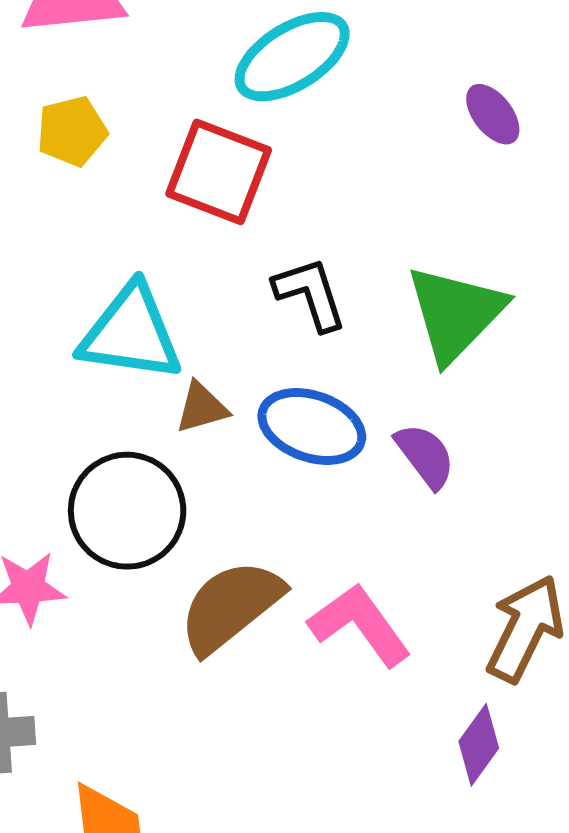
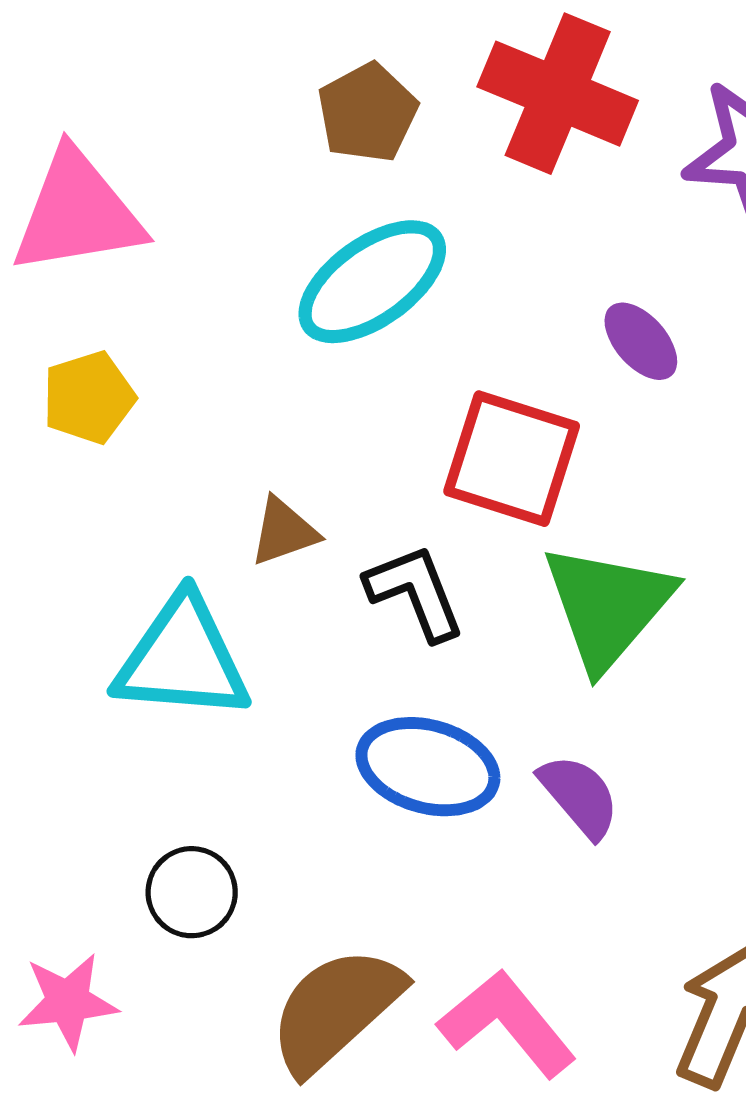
red square: (219, 172) -> (512, 459), moved
brown triangle: (202, 408) -> (284, 532), moved
black circle: (127, 511) -> (192, 892), size x0.6

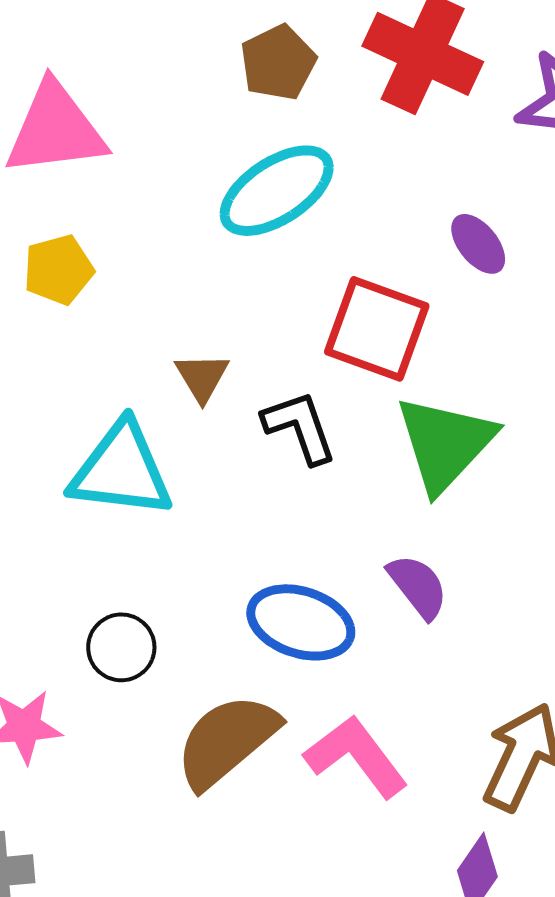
brown triangle: (284, 532) -> (202, 377), turned -44
blue ellipse: (428, 767) -> (301, 622), moved

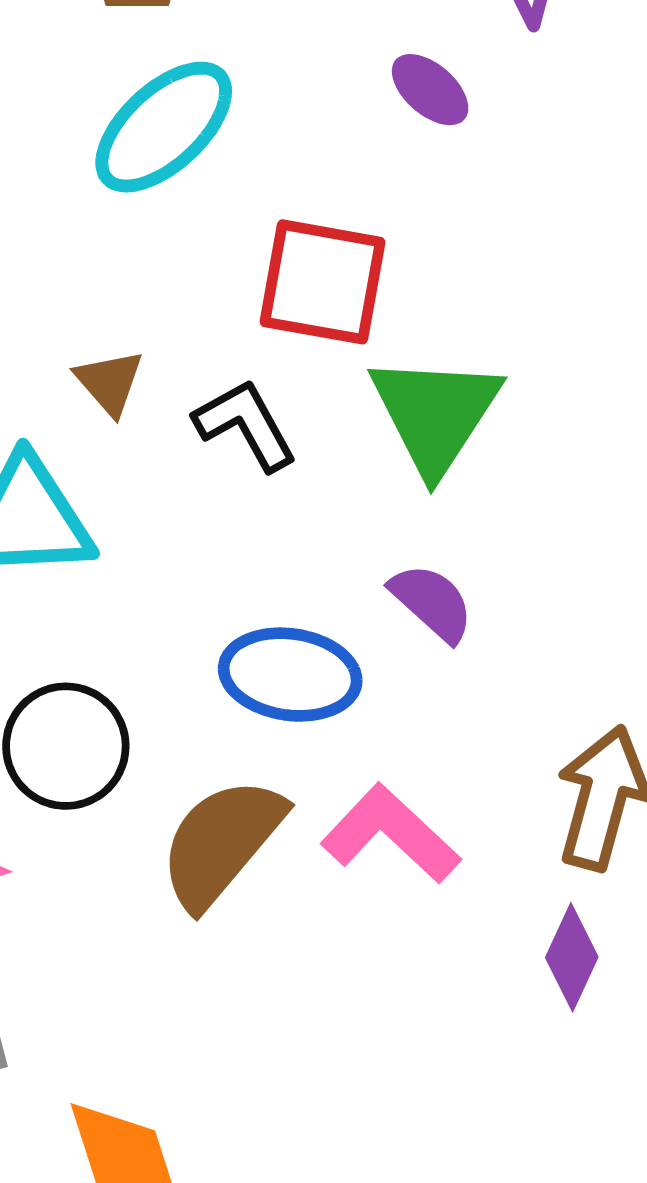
purple ellipse: (478, 244) -> (430, 90), moved
black circle: (121, 647) -> (66, 746), size x1.4

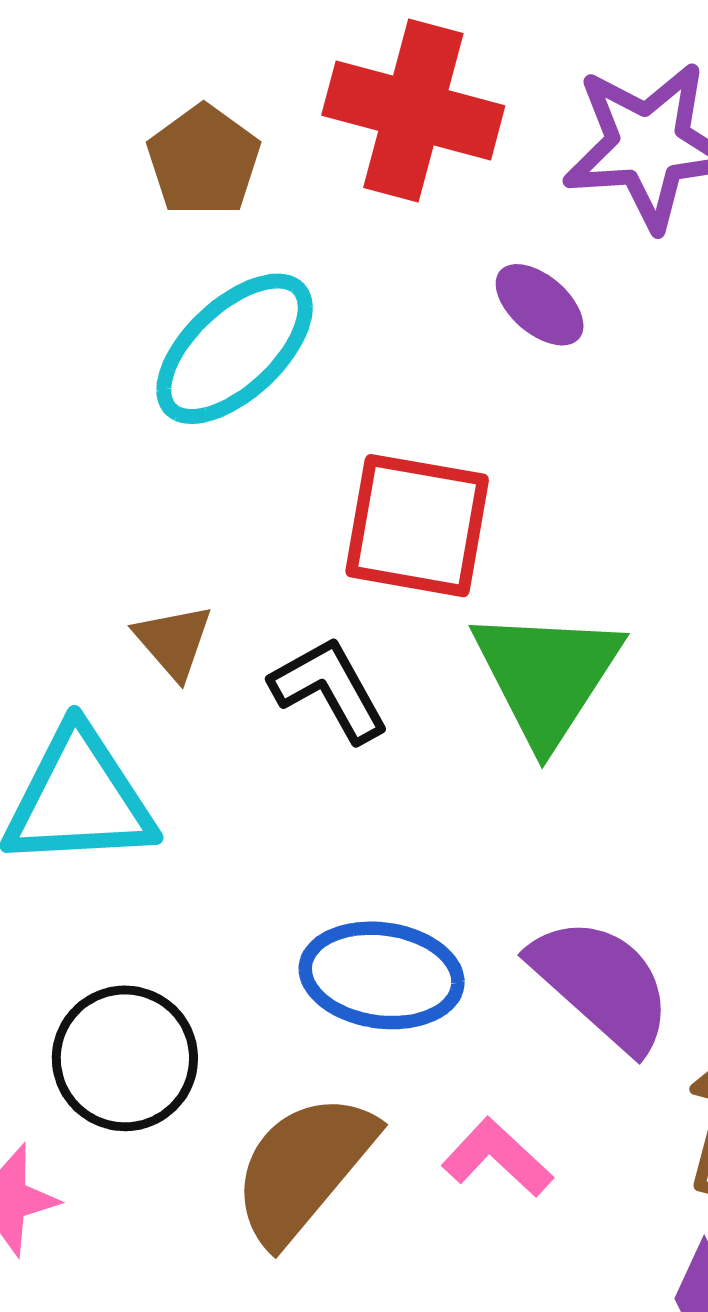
purple semicircle: (432, 602) -> (602, 984), moved, size x1.5
pink L-shape: (391, 834) -> (497, 1157), size x0.7

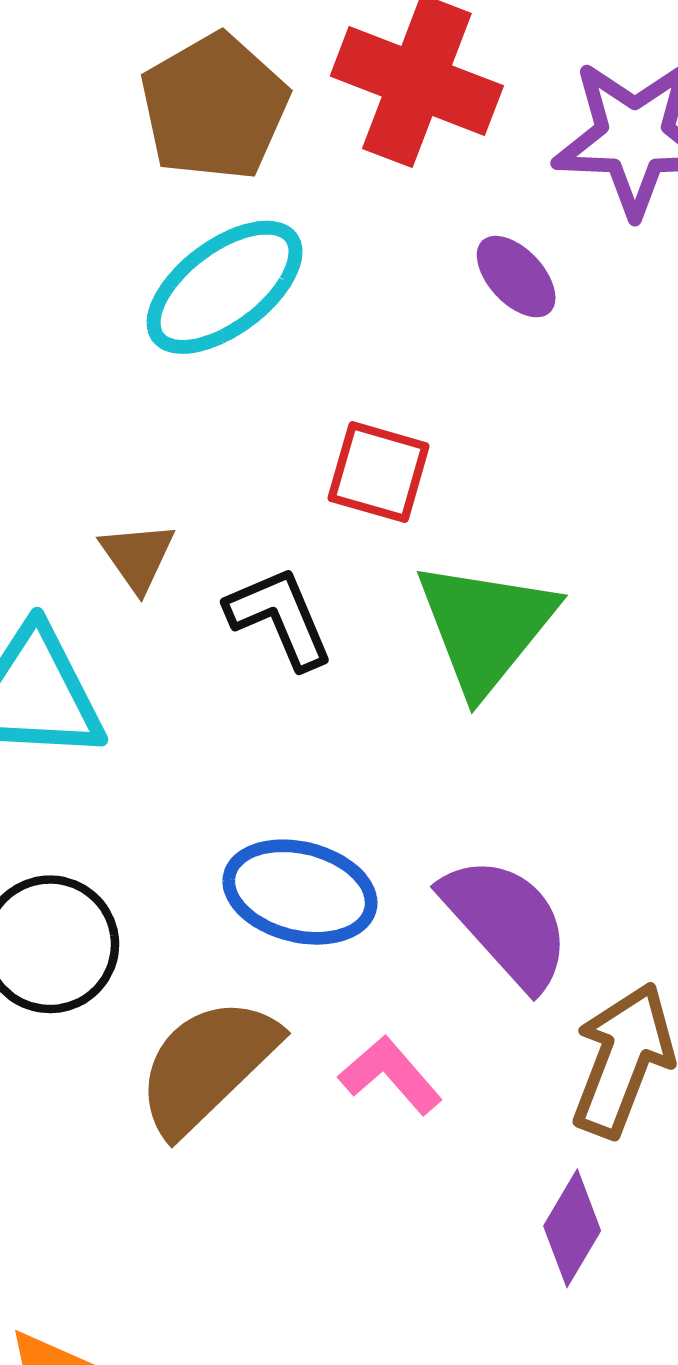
brown pentagon: (204, 161) -> (214, 107), size x1.4
red square: (417, 526) -> (379, 472), size x0.7

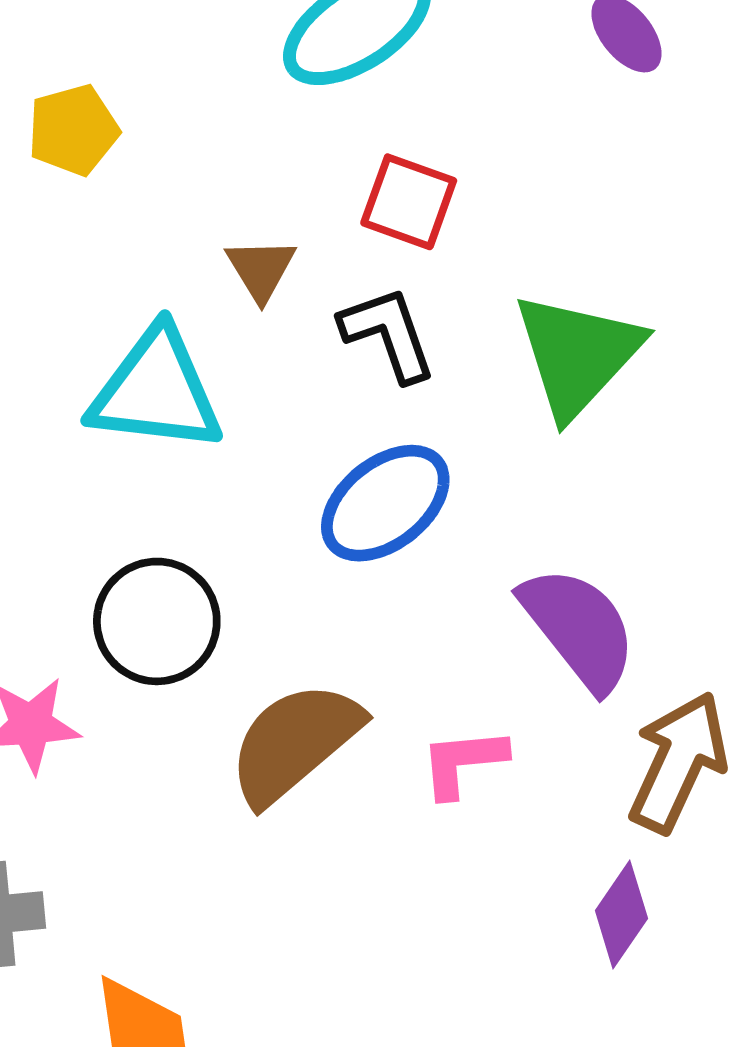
red square: (379, 472) -> (409, 202), moved
blue ellipse: (300, 892) -> (385, 503), moved, turned -56
pink L-shape: (391, 1075) -> (463, 762), turned -58

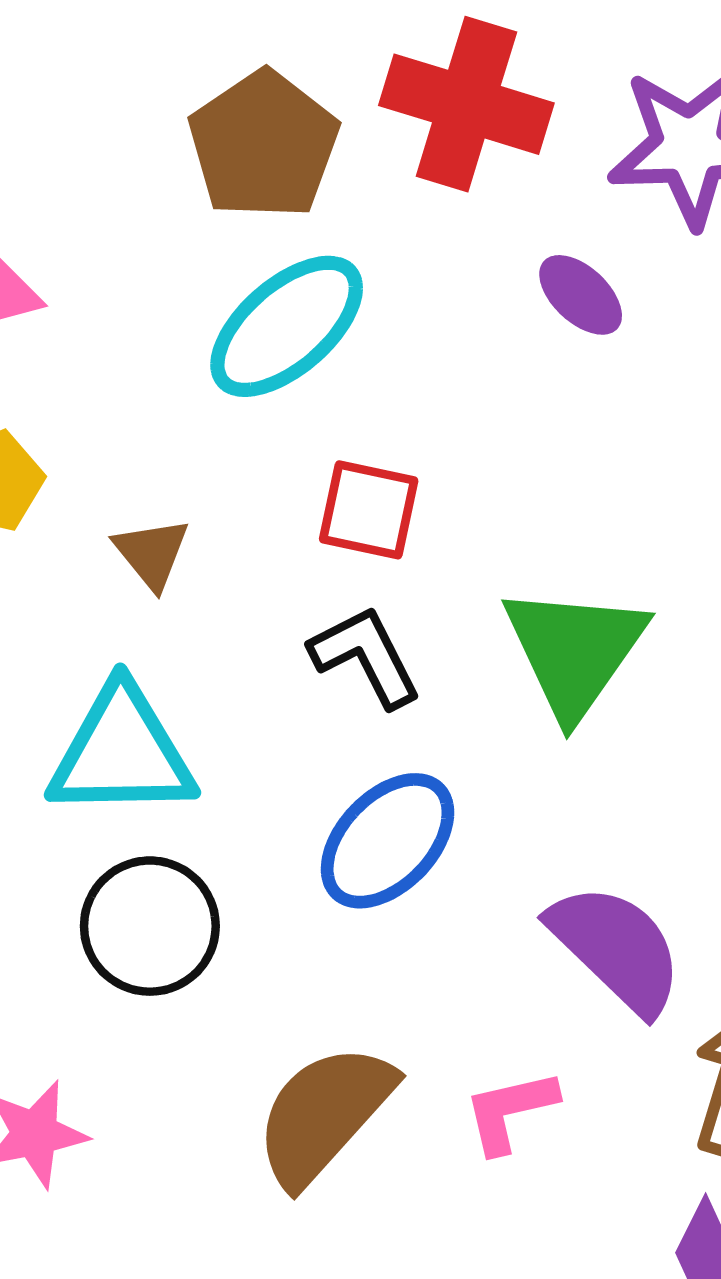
brown triangle: (261, 269) -> (152, 553), moved
black circle: (157, 621) -> (150, 926), moved

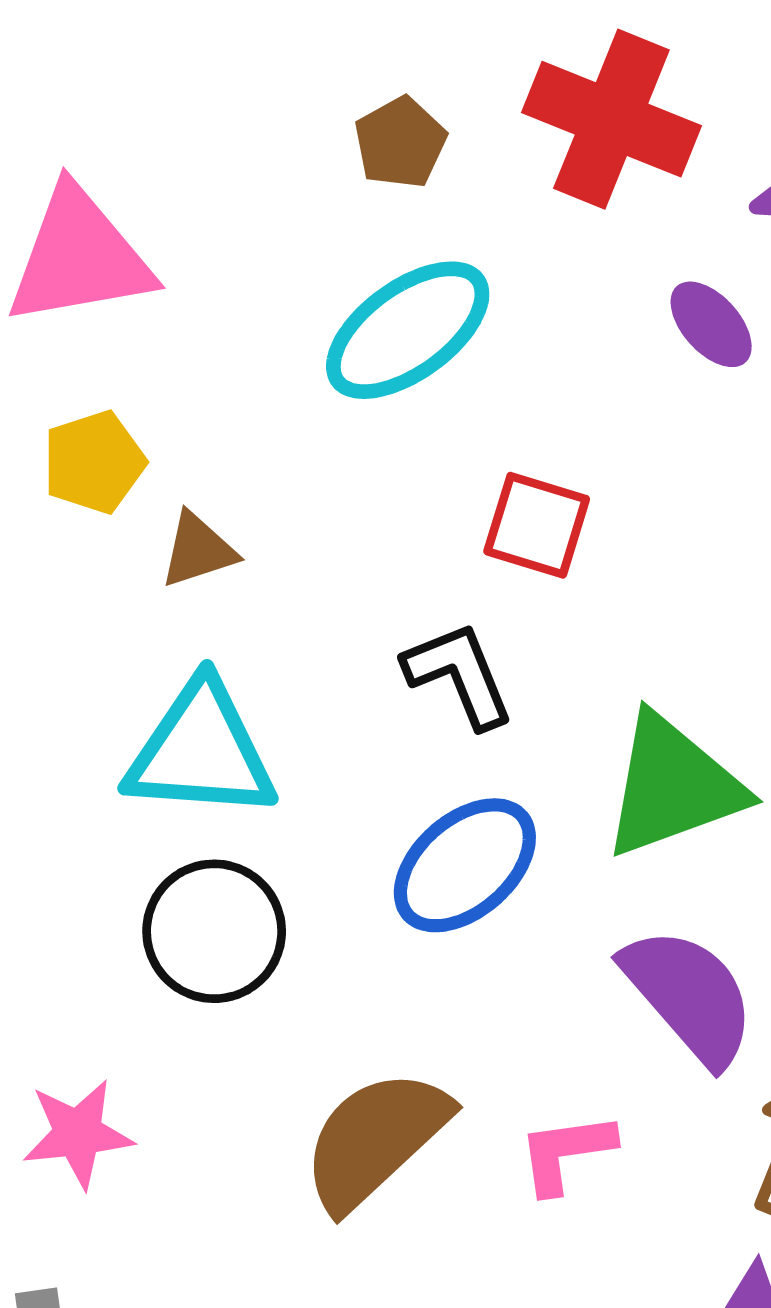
brown pentagon: (264, 145) -> (400, 143), size x0.6
red square: (369, 510) -> (537, 525), moved
brown triangle: (152, 553) -> (198, 550), moved, turned 46
green triangle: (574, 651) -> (673, 786), moved, turned 30

